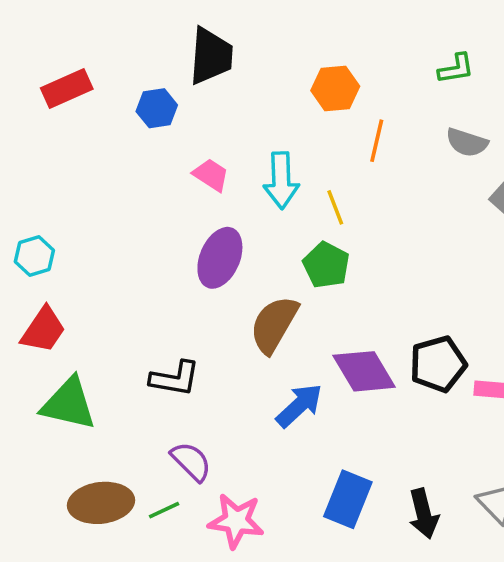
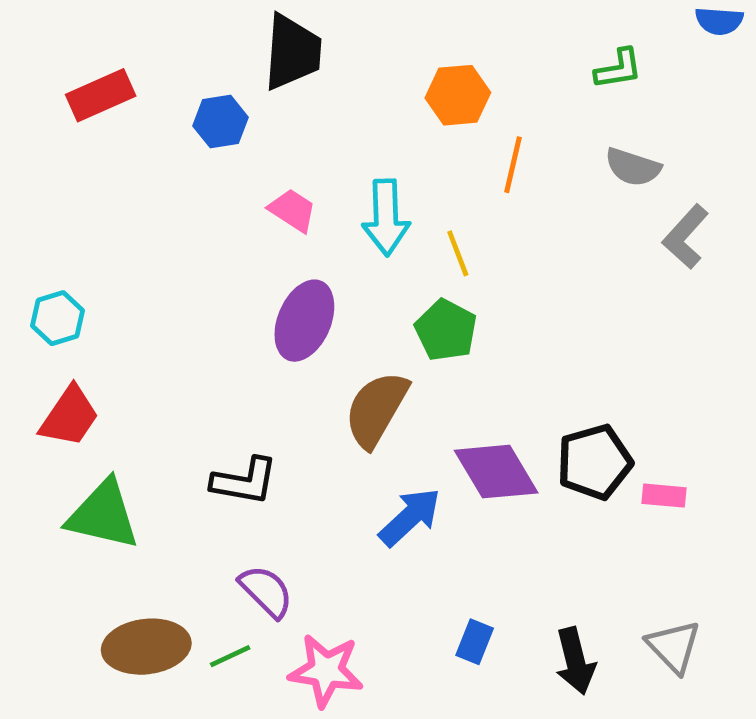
blue rectangle: (348, 499) -> (475, 642), size x0.6

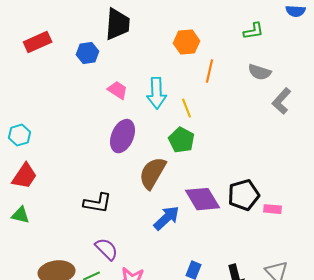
green triangle: (103, 515) -> (21, 215), moved, size x0.6

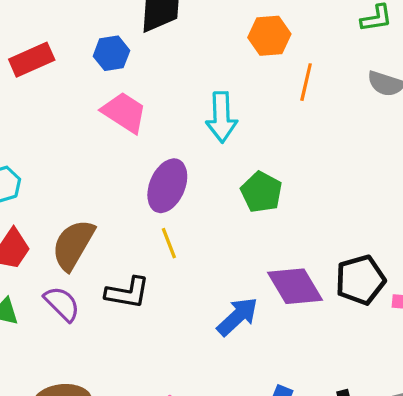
red rectangle: (38, 42) -> (32, 60), moved
pink trapezoid: (118, 90) -> (124, 112), moved, size x1.4
yellow line: (187, 108) -> (169, 243), moved
brown semicircle: (153, 173) -> (73, 245), moved
purple semicircle: (107, 249) -> (62, 304), moved

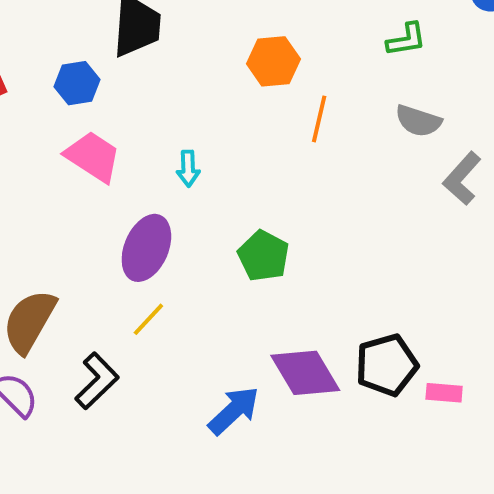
cyan arrow: (222, 117) -> (188, 169), moved, size x0.6
yellow line: (169, 243) -> (148, 319), turned 64
black L-shape: (127, 293) -> (97, 381), turned -54

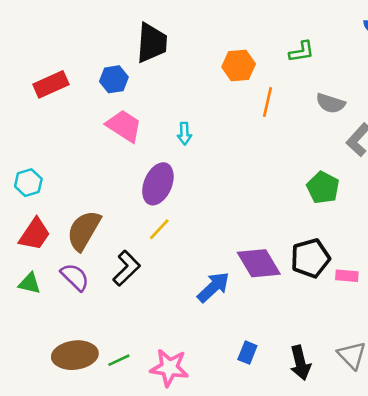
green L-shape: (406, 40) -> (302, 52), moved
green pentagon: (264, 256) -> (323, 188), moved

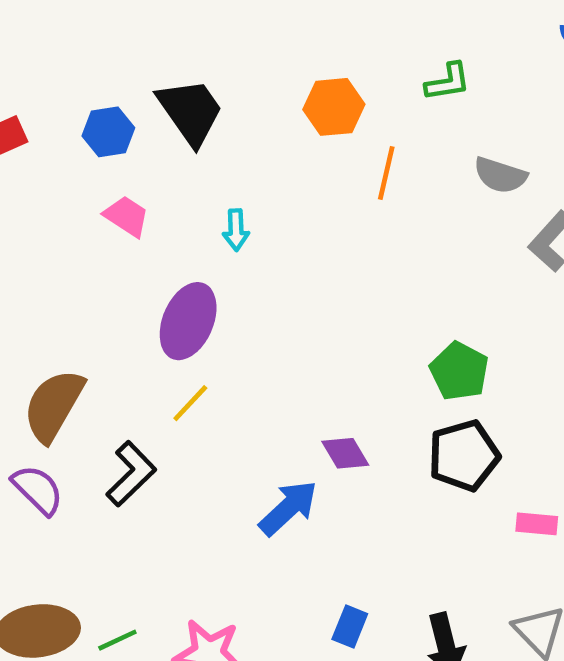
black trapezoid: (152, 43) -> (190, 111), moved, turned -39
pink trapezoid: (124, 126) -> (127, 216), size x0.7
green pentagon: (323, 188) -> (459, 371), moved
purple diamond: (259, 263) -> (345, 453), moved, size x0.6
pink rectangle: (347, 276) -> (537, 524), moved

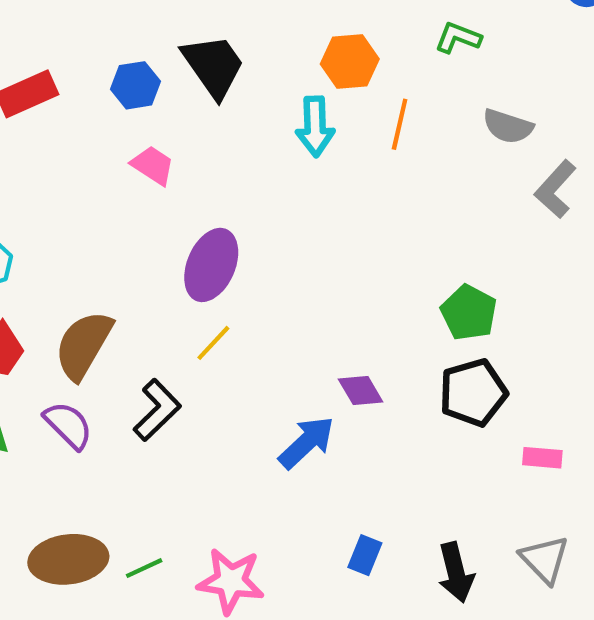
green L-shape: (448, 82) -> (458, 38), turned -150
cyan arrow: (236, 230) -> (315, 126), moved, size x1.5

